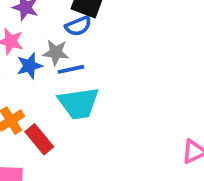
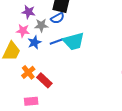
gray star: (56, 52) -> (41, 25), moved
cyan trapezoid: (79, 103) -> (74, 41), moved

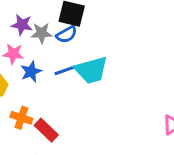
gray star: (41, 25) -> (42, 33), moved
orange cross: (28, 72) -> (21, 118), turned -32

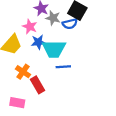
blue line: (65, 70) -> (63, 67), moved
cyan trapezoid: (91, 70) -> (54, 49), moved

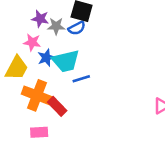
orange cross: (23, 72) -> (37, 95), size x1.6

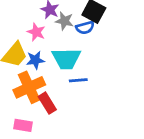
blue star: (46, 58) -> (35, 60), moved
orange cross: (37, 95) -> (29, 87), turned 32

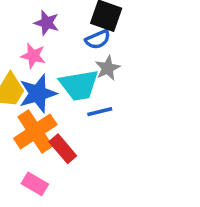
gray star: (64, 21) -> (108, 68), moved, turned -30
blue star: (35, 60) -> (38, 93), size x1.5
pink rectangle: (23, 125) -> (35, 184), turned 30

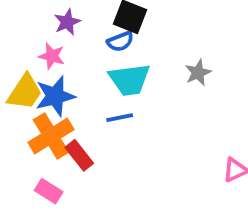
purple star: (47, 23) -> (67, 22), turned 30
gray star: (108, 68) -> (198, 73), moved
cyan trapezoid: (79, 85) -> (129, 80), moved

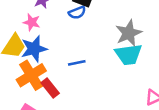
gray star: (198, 73) -> (129, 33), size x1.5
cyan trapezoid: (129, 80) -> (128, 54), moved

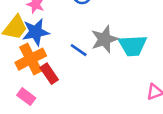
gray star: (129, 33) -> (104, 39), moved
blue line: (77, 63) -> (79, 50), turned 42

